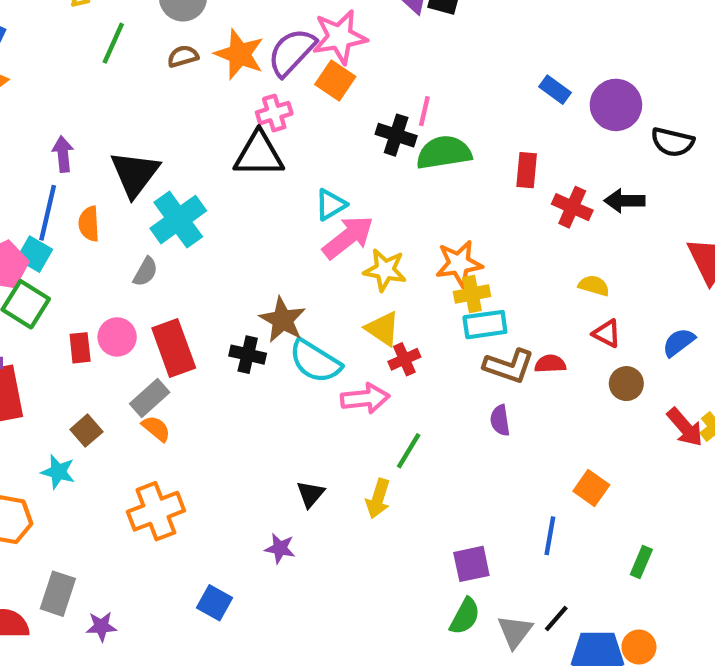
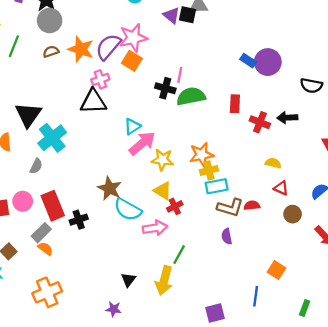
purple circle: (616, 105) -> (268, 62), moved
black cross: (248, 355) -> (79, 220), moved, turned -30
yellow arrow: (378, 499) -> (164, 281), size x1.4

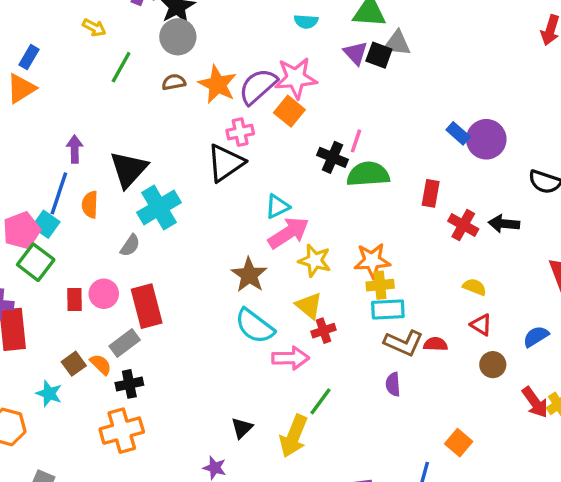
black triangle: (93, 102) -> (226, 163), turned -40
brown star: (110, 188) -> (249, 275), moved
black cross: (79, 220) -> (129, 384), moved
orange semicircle: (45, 249) -> (101, 364), moved

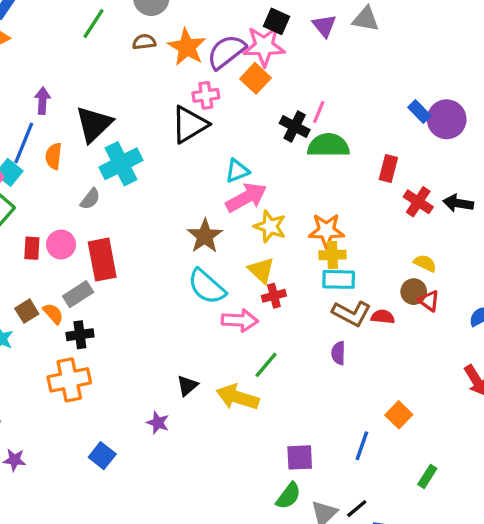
black square: (379, 55) -> (276, 21), moved
brown circle: (493, 365) -> (414, 292), moved
yellow arrow: (294, 436) -> (237, 397), turned 81

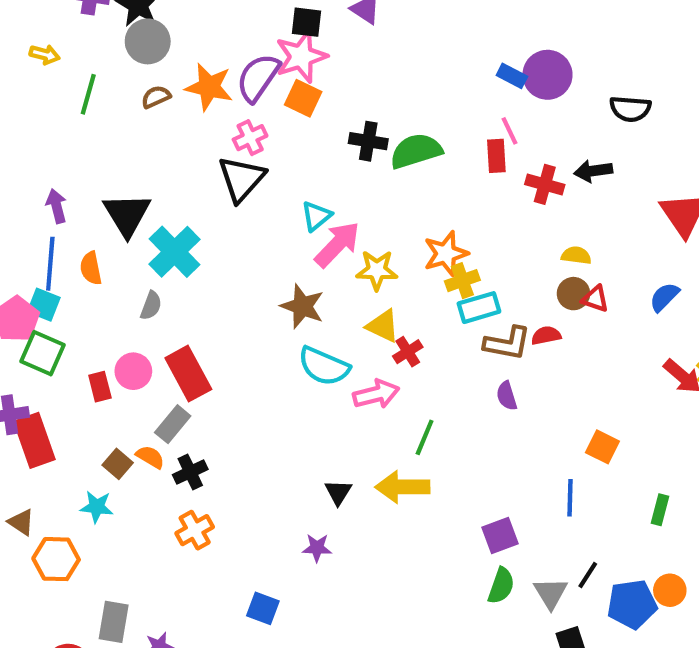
pink line: (319, 112) -> (510, 131), moved, turned -30
orange cross: (69, 380) -> (195, 530), size x0.7

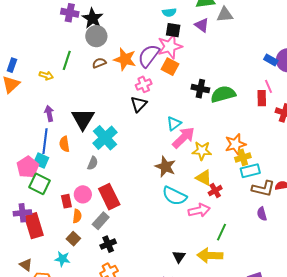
yellow arrow: (45, 55) -> (46, 76), moved
black triangle: (241, 179) -> (139, 104), size x0.7
orange semicircle: (150, 457) -> (77, 216), moved, turned 64

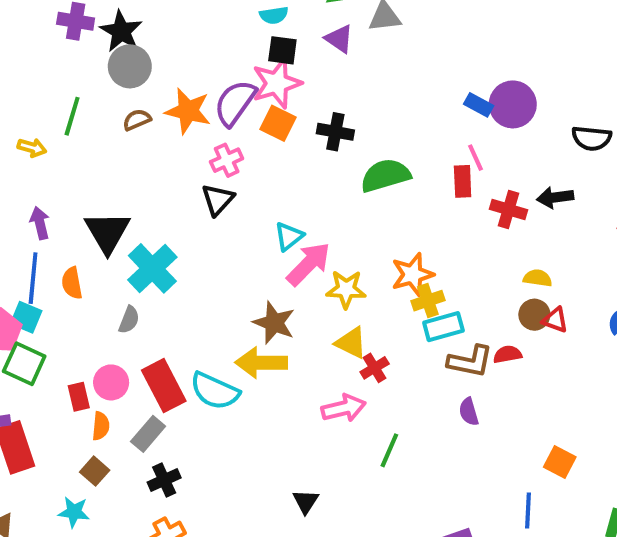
black cross: (200, 89) -> (335, 132), moved
cyan semicircle: (174, 196) -> (215, 391), moved
yellow arrow: (210, 255) -> (261, 363), moved

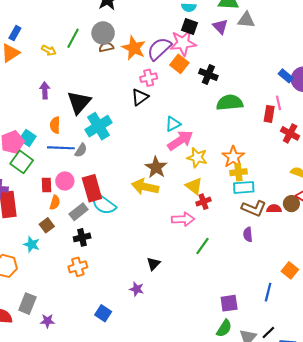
gray circle: (130, 66) -> (103, 33), moved
orange star: (412, 274) -> (233, 157), turned -30
blue line: (33, 278) -> (61, 148), moved, turned 75
brown circle: (534, 315) -> (291, 204), moved
cyan semicircle: (215, 391) -> (104, 204), moved

